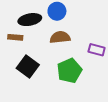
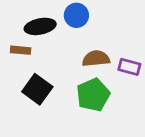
brown semicircle: (60, 37) -> (96, 59), moved

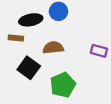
brown semicircle: (96, 59) -> (53, 48), moved
green pentagon: (93, 95) -> (63, 85), moved

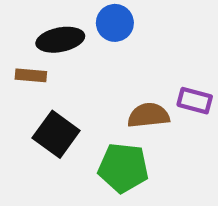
brown semicircle: (53, 48) -> (148, 115), moved
green pentagon: (63, 85) -> (123, 168), turned 30

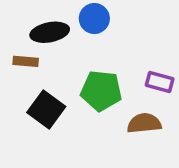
brown semicircle: (148, 115) -> (144, 123), moved
green pentagon: (123, 168) -> (101, 91), moved

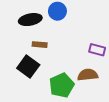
brown rectangle: (26, 61) -> (40, 45), moved
green pentagon: (101, 91) -> (62, 85), moved, turned -30

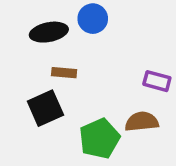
black square: (28, 67) -> (45, 108), turned 30

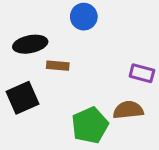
black ellipse: (49, 32) -> (30, 44), moved
black square: (45, 108) -> (23, 98), moved

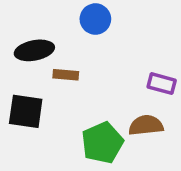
black square: (23, 98) -> (26, 111), turned 32

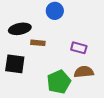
purple rectangle: (162, 84) -> (79, 48), moved

